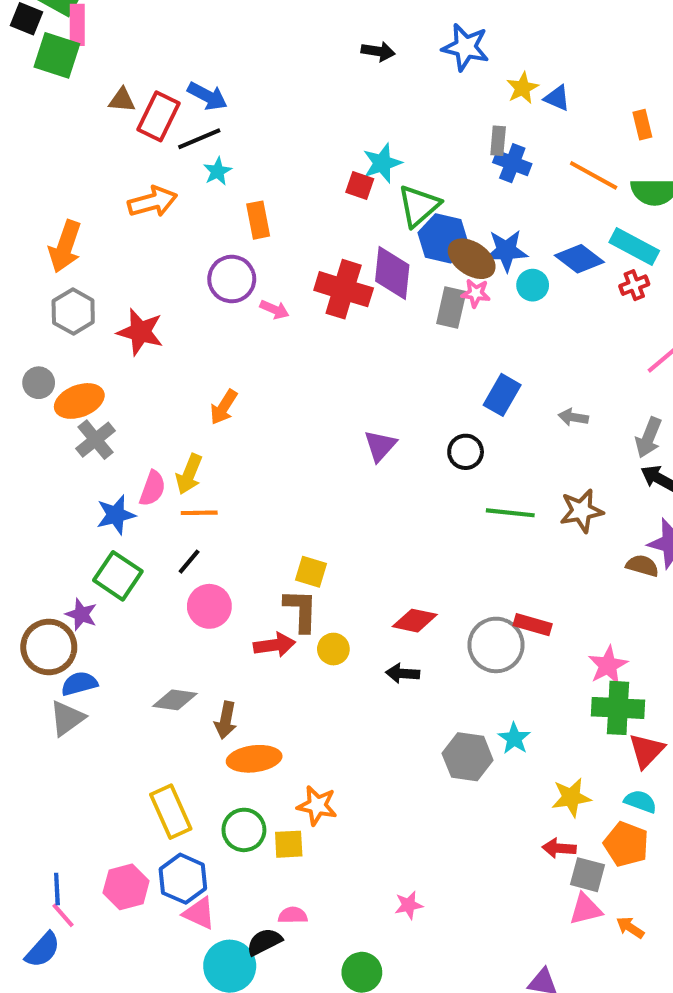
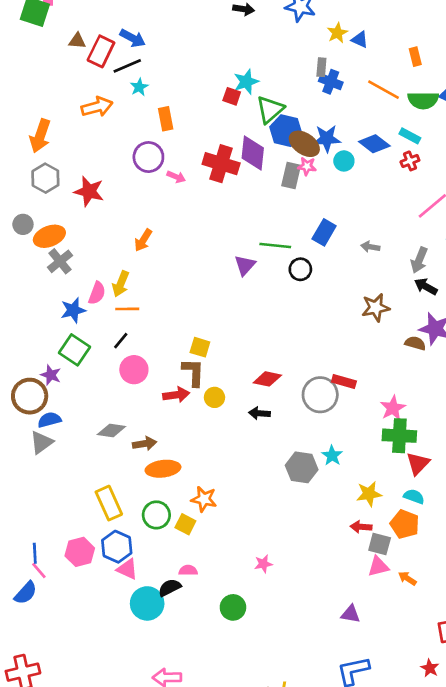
cyan rectangle: (634, 246) -> (410, 136), size x0.7
green line: (510, 513) -> (275, 246), moved
brown arrow: (226, 720) -> (144, 444), turned -110
yellow square: (289, 844) -> (185, 524), turned 30

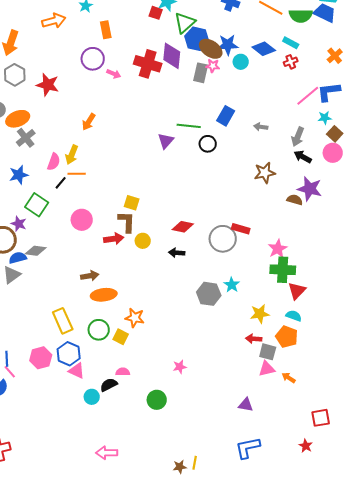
blue star: (73, 310) -> (19, 175), moved
black line: (121, 341) -> (61, 183), moved
gray diamond: (111, 430) -> (36, 251), moved
cyan circle: (147, 603) -> (92, 397), size x0.6

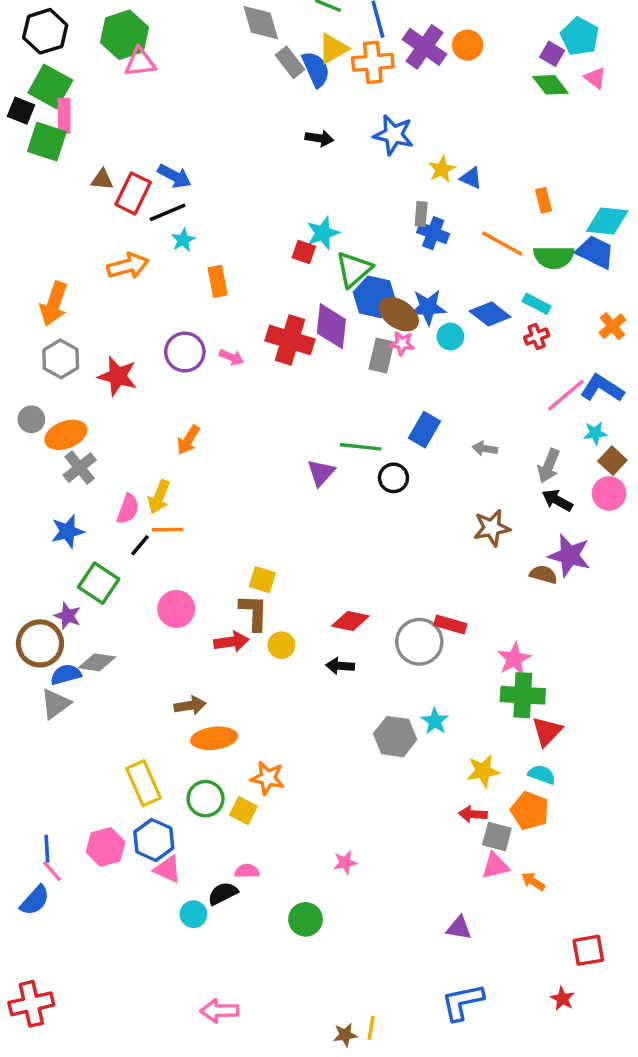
purple circle: (93, 59) -> (185, 352), moved
blue L-shape: (329, 92) -> (602, 388), turned 40

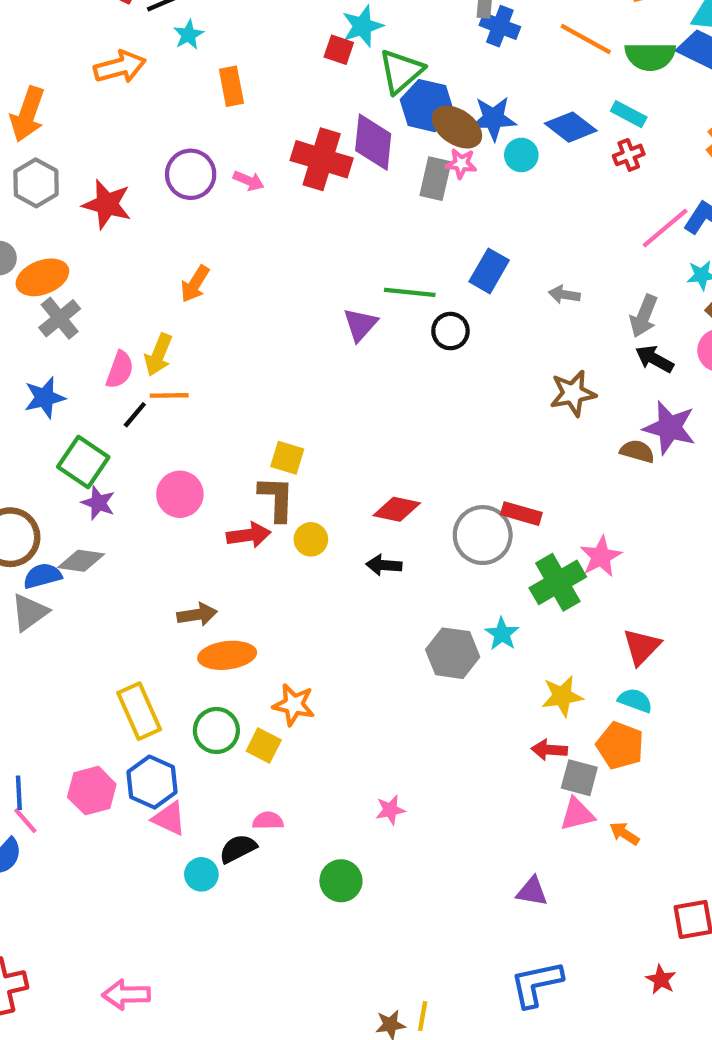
purple star: (68, 616) -> (98, 503), moved
green cross: (523, 695) -> (558, 582), moved, turned -33
pink arrow: (219, 1011) -> (126, 995), moved

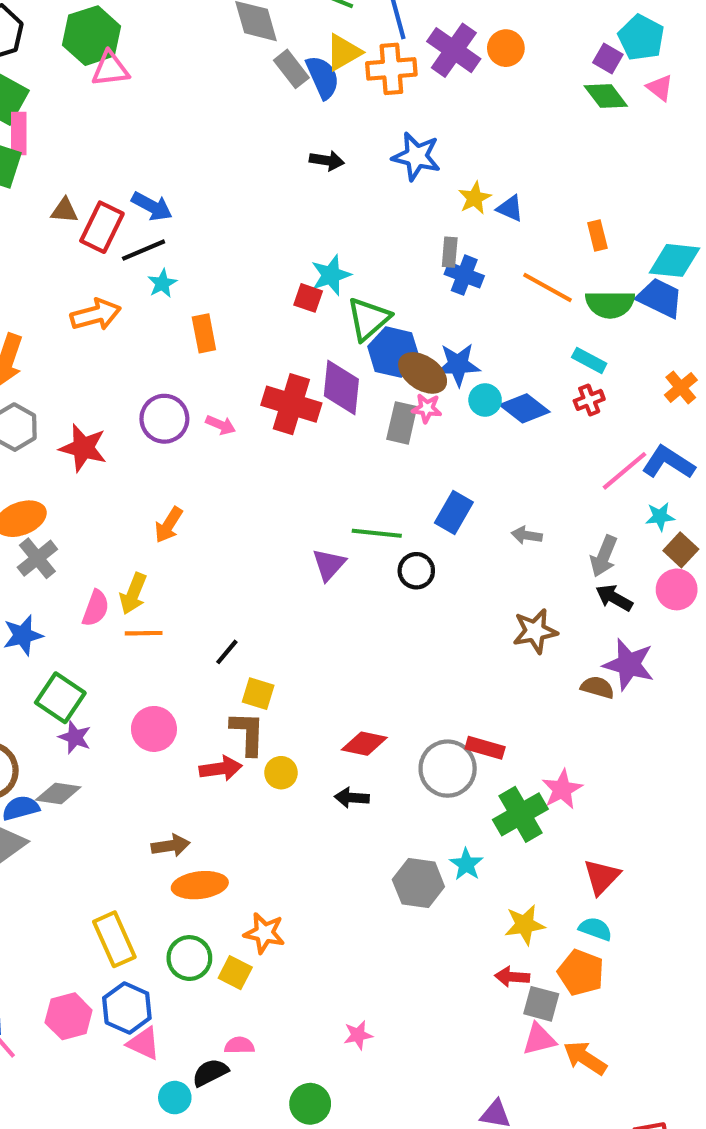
blue diamond: (571, 127) -> (525, 408), moved
black line: (135, 415) -> (227, 652), moved
orange arrow: (624, 834) -> (585, 1058), size x1.5

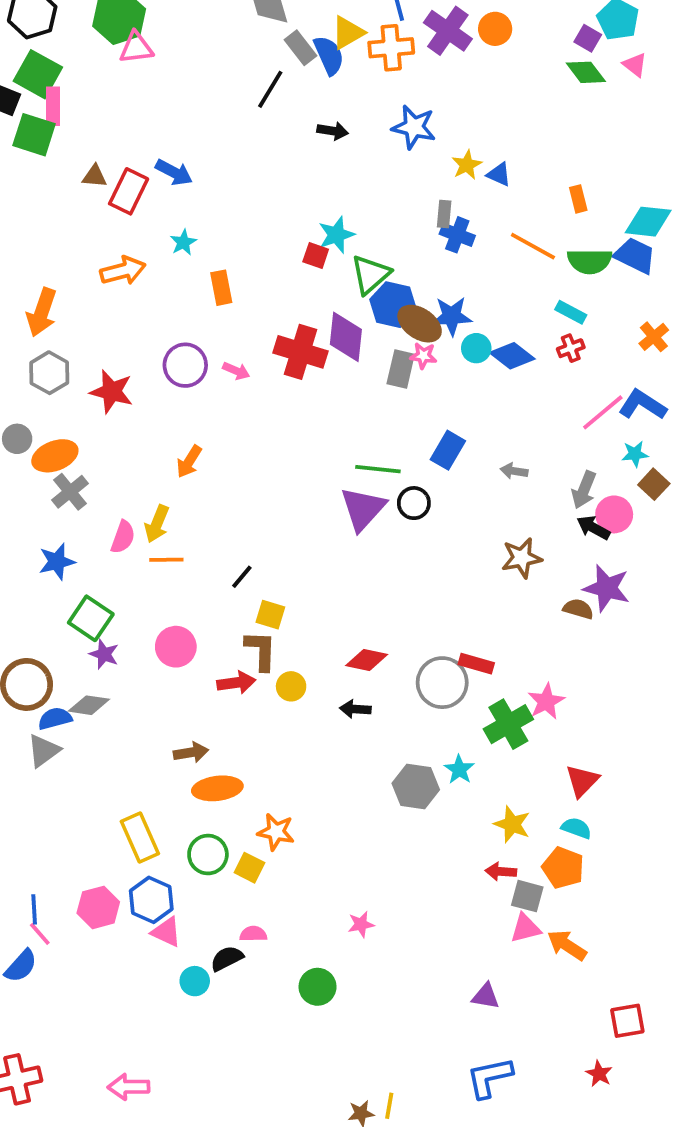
black line: (144, 250) -> (270, 89), moved, turned -36
purple triangle: (329, 564) -> (363, 509), moved, size x1.5
pink circle: (677, 589) -> (614, 514), moved
yellow star: (525, 925) -> (512, 824), turned 30

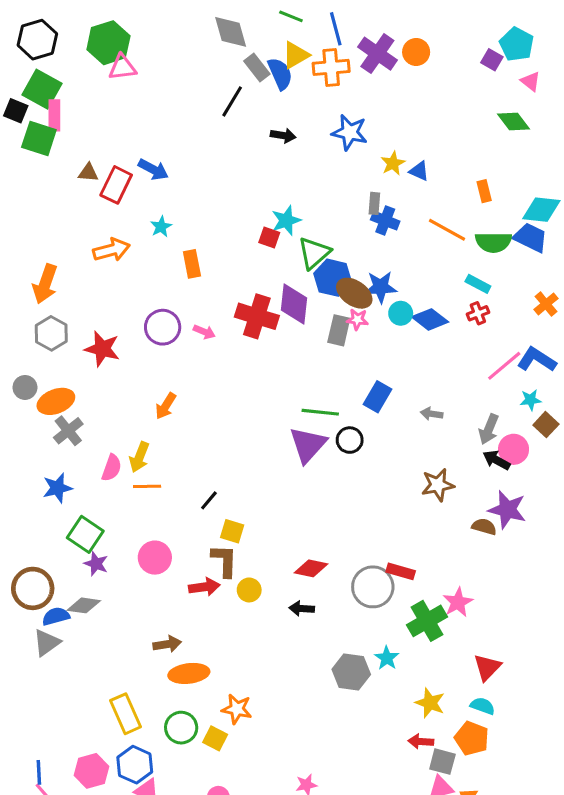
green diamond: (586, 72) -> (514, 122), moved

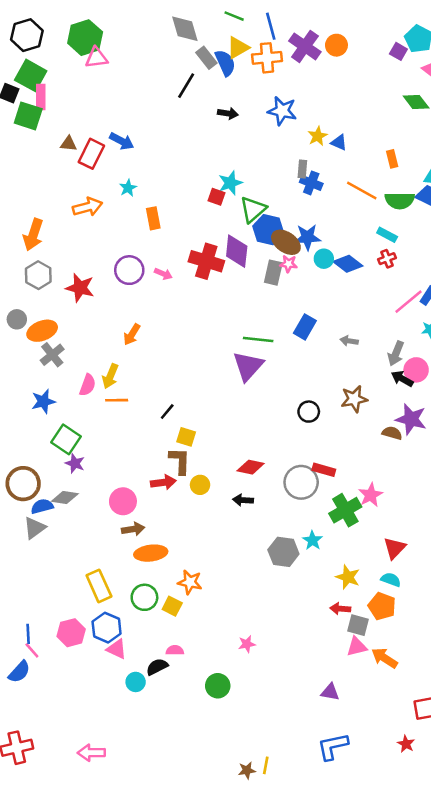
black circle: (350, 440) -> (309, 412), moved
pink circle: (155, 558) -> (123, 501), moved

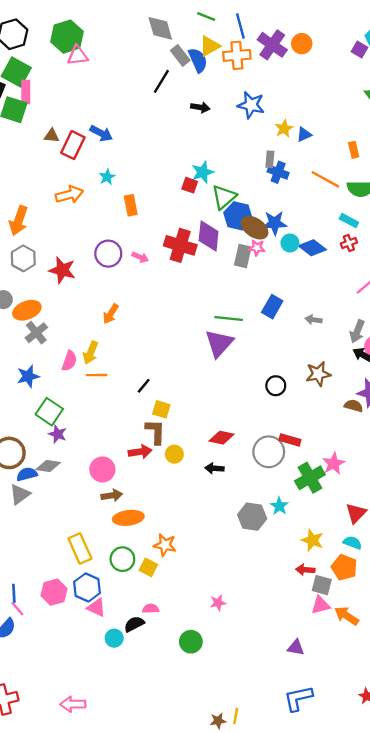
blue triangle: (339, 142) -> (304, 134), turned -49

